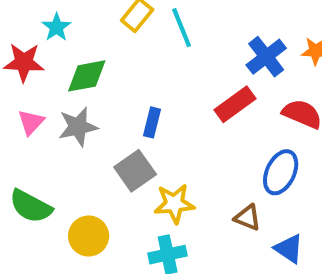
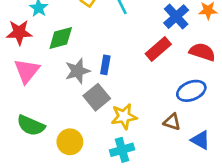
pink triangle: (31, 122) -> (27, 71), size x1.5
gray star: (78, 127) -> (77, 71), moved
blue ellipse: (281, 172) -> (191, 91), turned 48

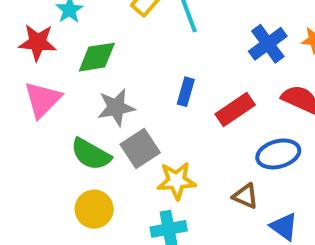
red rectangle: (158, 49) -> (235, 109), moved
blue rectangle: (105, 65) -> (186, 92), moved
green semicircle: (31, 125) -> (91, 154), moved

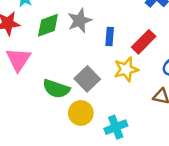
gray star: (116, 107) -> (80, 21), moved
yellow star: (176, 181) -> (126, 69), moved
yellow circle: (94, 209) -> (81, 113), moved

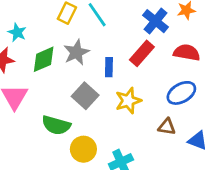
red rectangle: (144, 42) -> (142, 53), moved
gray square: (87, 79) -> (85, 96), moved

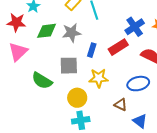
gray square: (85, 96) -> (69, 66), turned 30
yellow circle: (83, 149) -> (77, 98), moved

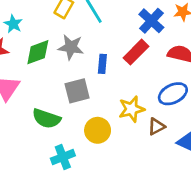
gray star: (72, 33) -> (71, 47), turned 30
yellow star: (99, 78) -> (132, 109), moved
brown triangle: (121, 105) -> (156, 127), turned -40
cyan cross: (81, 120) -> (63, 157), moved

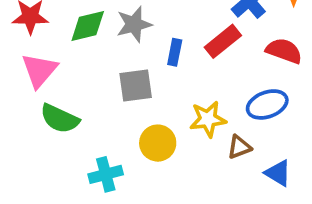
gray star: (71, 47) -> (134, 24), turned -30
green semicircle: (46, 118) -> (60, 119), moved

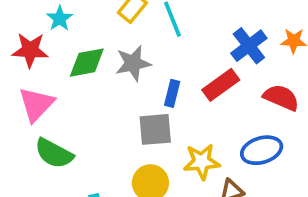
gray square: (136, 85) -> (155, 129), moved

